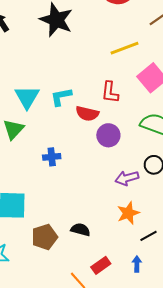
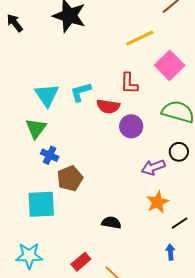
blue cross: (52, 157) -> (50, 155), moved, turned 36
brown pentagon: (45, 237) -> (70, 178), moved
red rectangle: (101, 265) -> (81, 262), moved

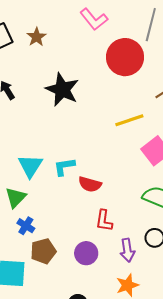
red L-shape: (129, 83) -> (104, 221), moved
purple circle: (131, 126) -> (86, 253), moved
purple arrow: (153, 167) -> (127, 250), turned -85

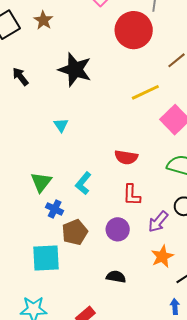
cyan triangle: (30, 166) -> (61, 125), moved, size x0.6
cyan L-shape: (64, 167) -> (83, 183), moved, turned -35
red semicircle: (90, 184) -> (126, 157), moved
purple arrow: (127, 250) -> (158, 222), turned 55

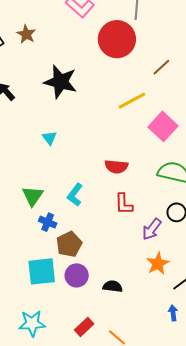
purple circle: (118, 229) -> (77, 275), moved

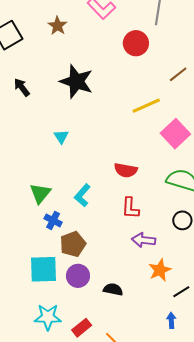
brown star: (26, 34) -> (57, 26), moved
red circle: (117, 39) -> (136, 43), size x0.7
purple arrow: (152, 229) -> (144, 240), moved, turned 55
cyan star: (32, 323) -> (48, 317), moved

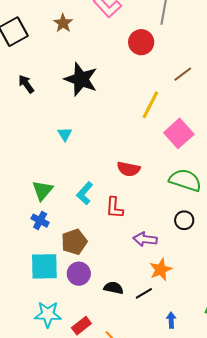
yellow line: (146, 106) -> (150, 105), turned -40
red L-shape: (130, 208) -> (114, 208), moved
blue cross: (53, 220) -> (40, 221), moved
black line: (181, 292) -> (144, 293), moved

